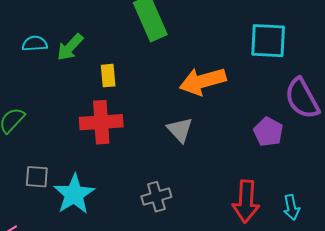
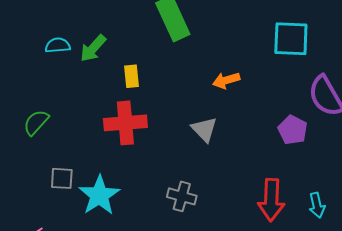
orange arrow: (203, 81) -> (226, 80), size x0.6
gray cross: (156, 197) -> (182, 196), turned 32

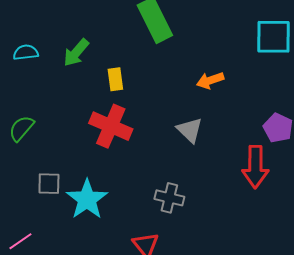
cyan semicircle: (58, 45) -> (26, 52), moved
red cross: (125, 123) -> (111, 126), turned 30
red arrow: (271, 200) -> (255, 167), moved

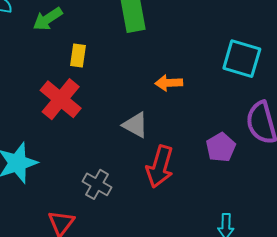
gray triangle: (190, 130) -> (135, 125), turned -32
red arrow: (255, 167) -> (160, 167), moved

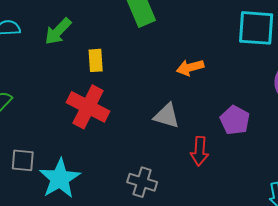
purple pentagon: (221, 147) -> (235, 120), moved
red arrow: (160, 167) -> (200, 151), size x0.7

